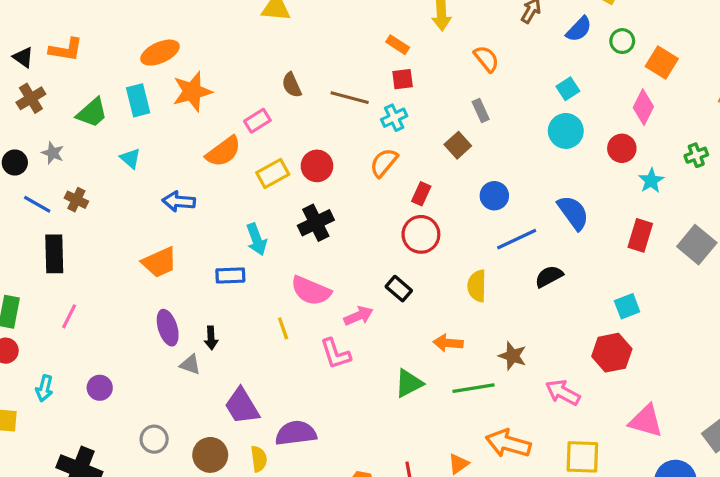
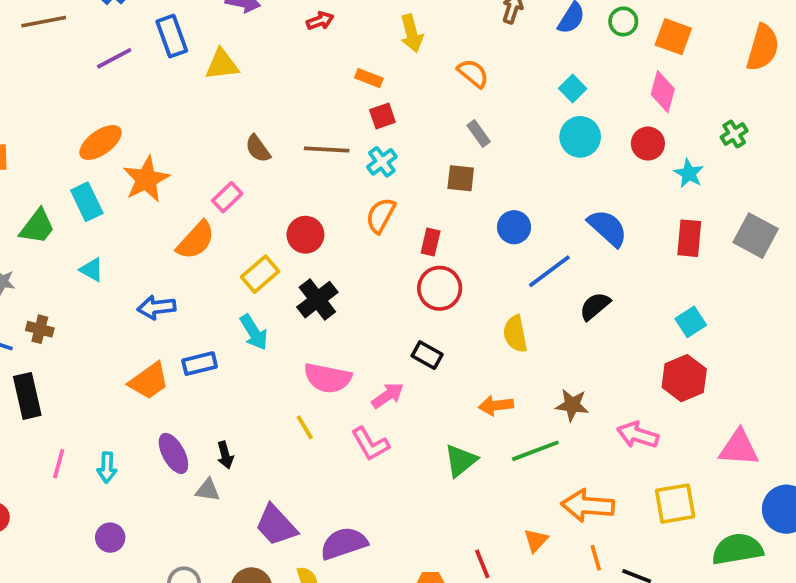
brown square: (458, 145) -> (461, 178), turned -30
yellow rectangle: (273, 174) -> (260, 274), moved
blue rectangle: (230, 275) -> (200, 364), moved
cyan arrow: (44, 388) -> (107, 468), moved

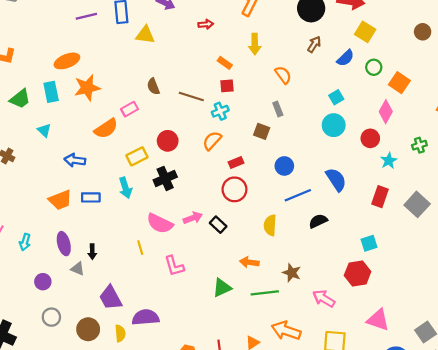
red rectangle: (431, 242) -> (236, 162), turned 40
pink arrow: (388, 395) -> (193, 218), moved
purple circle: (110, 538) -> (43, 282), moved

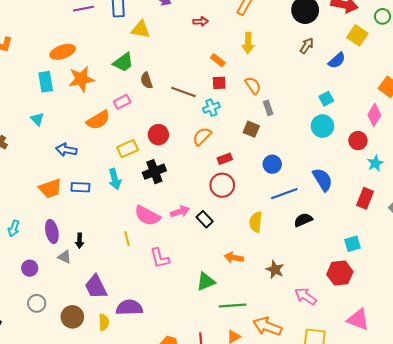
green circle: (374, 67) -> (382, 16), moved
orange semicircle: (283, 75) -> (253, 85), moved
green trapezoid: (20, 99) -> (123, 62), moved
green line: (265, 293) -> (232, 306), moved

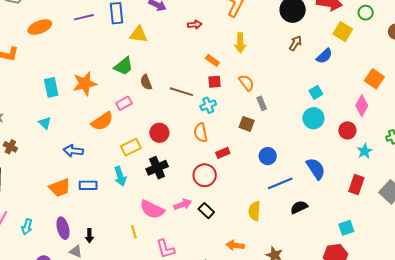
orange ellipse: (63, 52) -> (40, 27), moved
orange semicircle: (202, 136) -> (201, 133), turned -54
red circle: (222, 185) -> (205, 175), moved

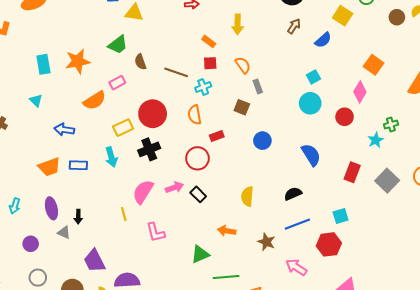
red circle: (159, 133) -> (153, 114), size x1.4
cyan star: (365, 151) -> (376, 140), moved
blue line: (280, 183) -> (297, 224), moved
pink semicircle: (152, 209) -> (143, 192), turned 95

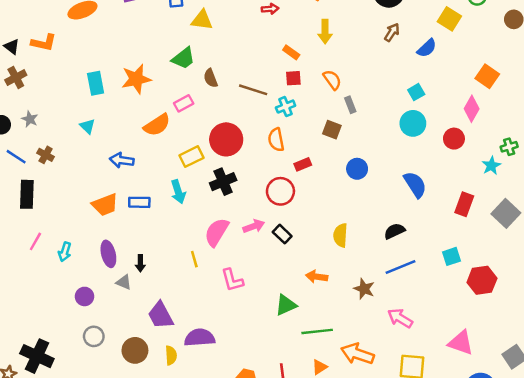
red hexagon: (329, 244) -> (482, 280), moved

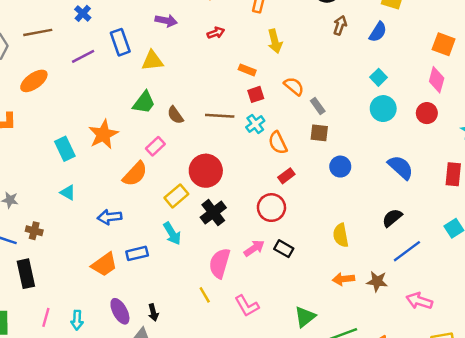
brown square: (332, 130) -> (319, 133), moved
orange semicircle: (276, 140) -> (278, 143), moved
orange arrow: (317, 277) -> (344, 279), moved

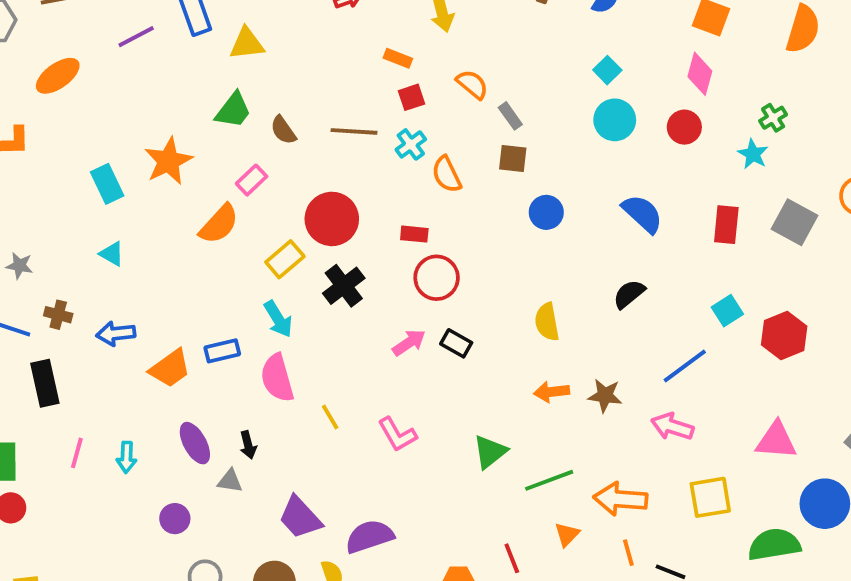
red rectangle: (286, 176) -> (414, 234), moved, turned 42
blue arrow: (110, 217) -> (116, 333), moved
blue line: (407, 251) -> (685, 366), moved
pink semicircle: (220, 263) -> (277, 378), moved, turned -32

